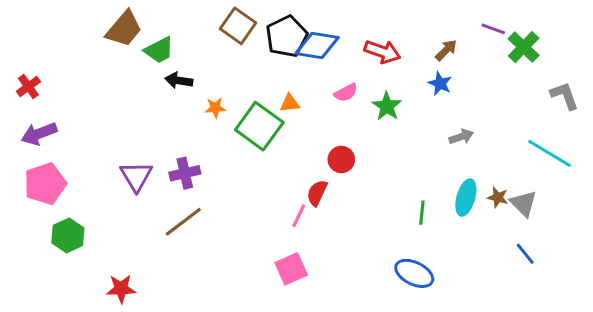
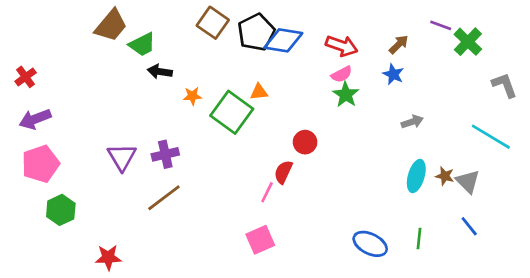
pink semicircle: (346, 93) -> (342, 74), moved
green line: (422, 213) -> (419, 238), moved

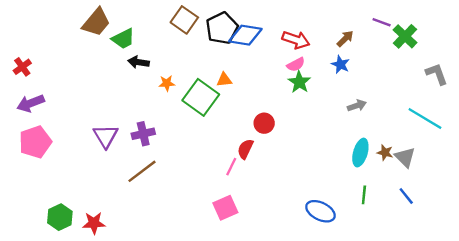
green hexagon: (61, 210) -> (60, 217), moved
green line: (419, 238) -> (364, 195), moved

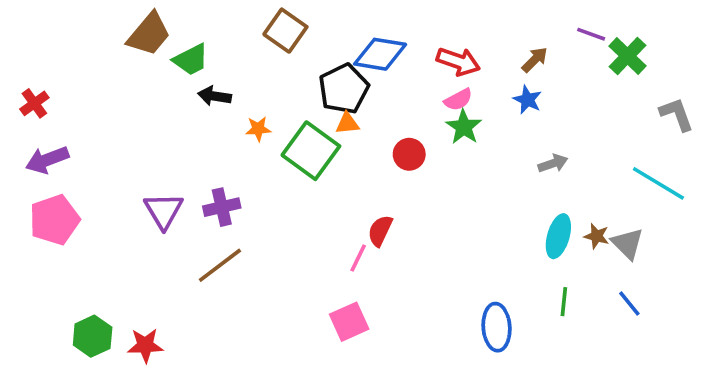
black pentagon: (222, 28) -> (344, 89), moved
red circle: (264, 123) -> (409, 154), moved
blue ellipse: (320, 211) -> (497, 327), turned 60

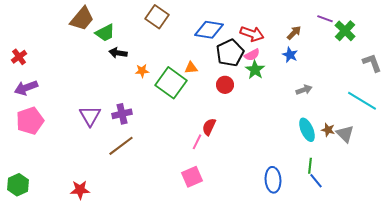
black pentagon: (344, 89) -> (230, 53), moved
cyan ellipse: (558, 236) -> (307, 130), turned -40
blue line: (629, 303) -> (316, 181), moved
green hexagon: (93, 336) -> (18, 185), moved

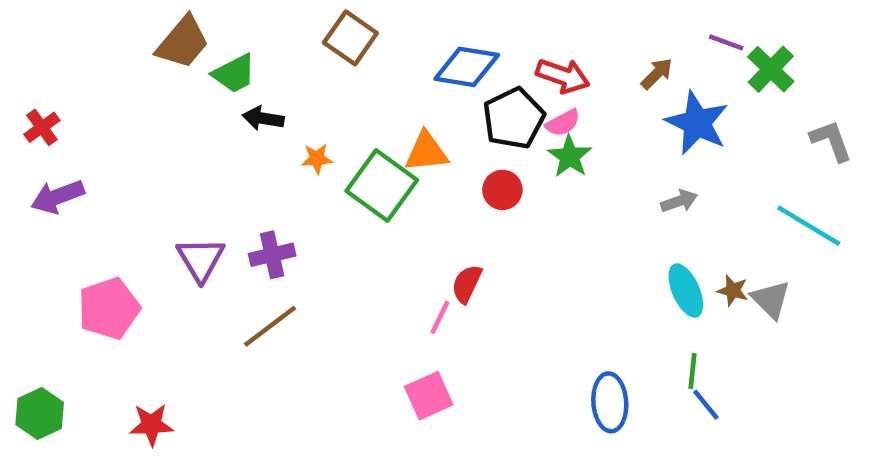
blue star: (290, 55) -> (697, 123), moved, size x1.8
orange triangle: (191, 68) -> (426, 152), size x1.5
pink pentagon: (30, 121) -> (109, 308), moved
red star: (80, 190) -> (151, 425), moved

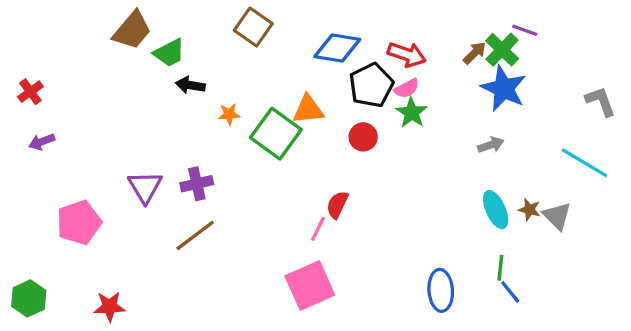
green cross: (771, 69) -> (502, 50), moved
purple arrow: (57, 197) -> (42, 142), size x0.7
pink square: (429, 396) -> (310, 286), size x1.4

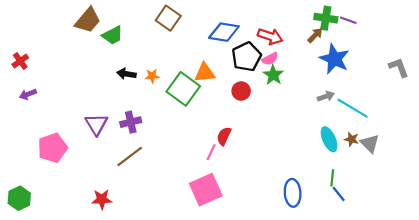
green cross: (502, 50) -> (326, 18), moved, turned -35
black arrow: (190, 85) -> (126, 74), moved
cyan line: (584, 163) -> (353, 108), moved
red star: (110, 306) -> (102, 199), moved

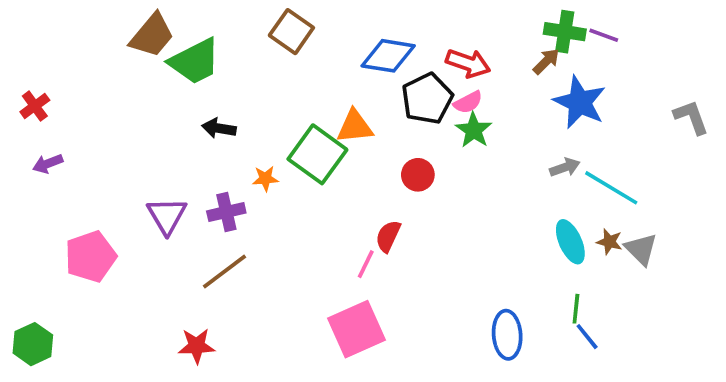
green trapezoid: (112, 35) -> (195, 61), size x1.4
orange star: (152, 76) -> (265, 179), moved
red circle: (241, 91) -> (418, 175), moved
red star: (102, 199) -> (197, 346), moved

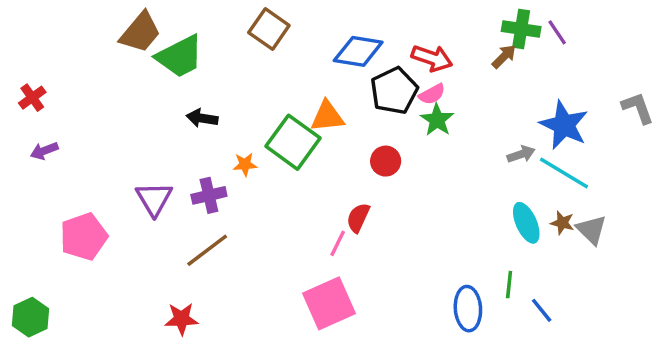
purple line: (604, 35) -> (557, 32), turned 36
blue star: (580, 102) -> (564, 125), moved
green line: (576, 309) -> (509, 285), moved

